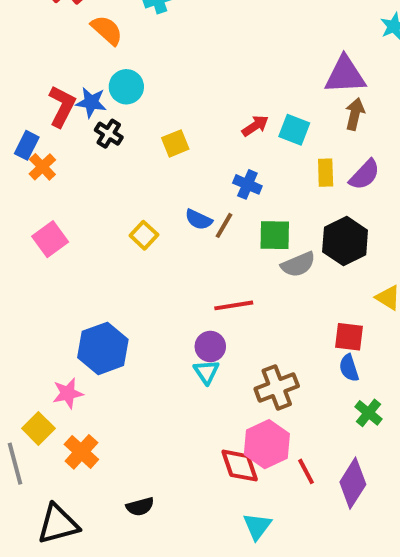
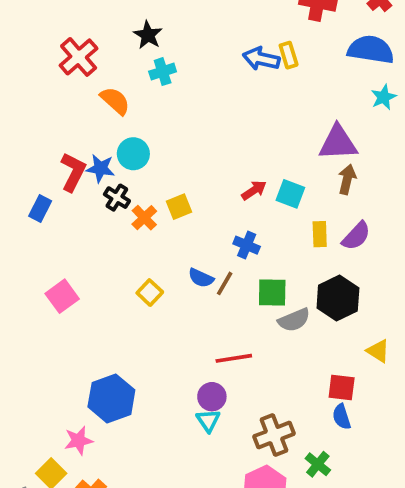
orange cross: (42, 167) -> (144, 218), moved
green cross: (368, 413) -> (318, 464), moved

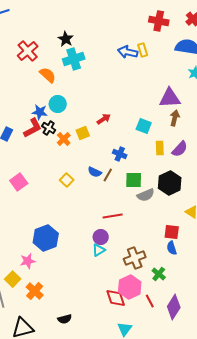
cyan cross: (163, 72) -> (74, 59), size x1.5
red L-shape: (73, 172) -> (33, 128), moved, turned 35
red arrow: (254, 190) -> (104, 119), moved
cyan triangle: (208, 420) -> (99, 250), turned 32

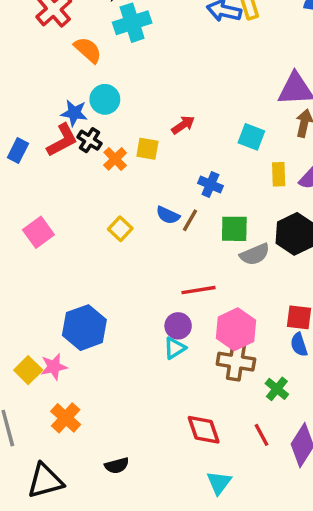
yellow square: (83, 133) -> (147, 149), turned 32
brown cross: (135, 258) -> (236, 362), turned 30
yellow square: (13, 279) -> (28, 370), moved
pink hexagon: (130, 287) -> (236, 329), moved

